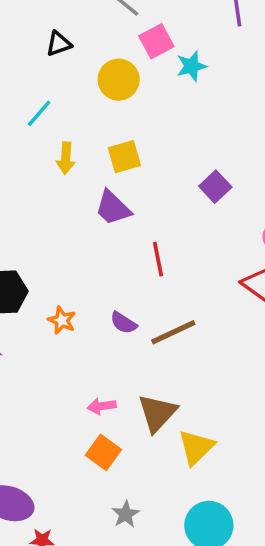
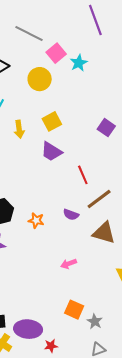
brown line: (173, 332) -> (99, 199), moved
brown triangle: (157, 413) -> (104, 233), moved, turned -45
orange square: (103, 452) -> (74, 310), moved

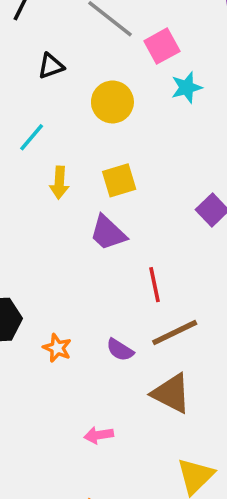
pink square: (56, 53) -> (162, 46), moved

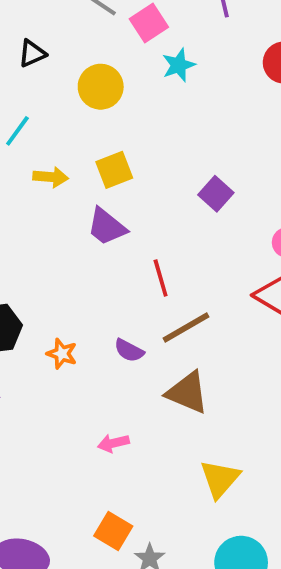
yellow arrow: (59, 183) -> (51, 177), turned -84

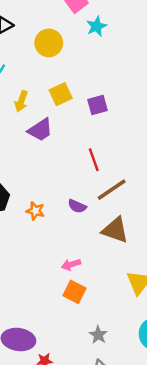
yellow arrow: (51, 177) -> (21, 101), turned 108
purple square: (216, 194) -> (97, 105), moved, turned 36
purple trapezoid: (107, 227) -> (40, 130), moved, turned -68
orange square: (113, 531) -> (75, 292), moved

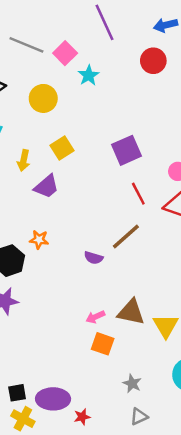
purple square: (97, 105) -> (126, 150), moved, size x1.4
red line: (94, 160) -> (138, 194), moved
orange star: (35, 211) -> (39, 240), moved
brown triangle: (115, 230) -> (131, 312), moved

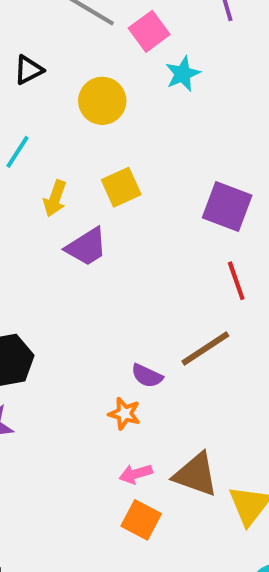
purple square: (126, 150) -> (227, 207), turned 36
orange star: (39, 240) -> (124, 414), moved

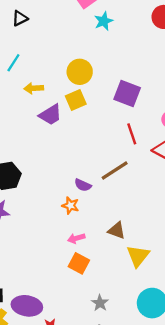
yellow circle: (102, 101) -> (80, 72), moved
yellow square: (121, 187) -> (76, 100), moved
yellow arrow: (55, 198) -> (34, 88), turned 66
brown triangle: (196, 475) -> (117, 230), moved, size x0.7

